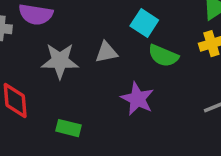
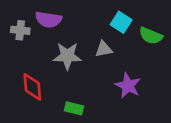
cyan square: (144, 23) -> (121, 22), moved
green semicircle: (163, 56) -> (151, 36), moved

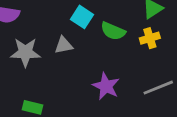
purple star: (128, 85) -> (106, 86), moved

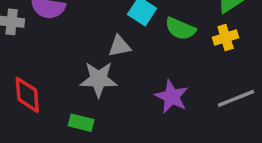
gray star: (25, 52) -> (99, 79), moved

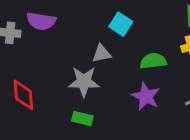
green semicircle: (180, 29) -> (153, 61), moved, turned 150
green rectangle: (81, 123) -> (82, 118), moved

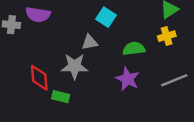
red diamond: (23, 95) -> (39, 78), moved
green rectangle: (82, 118) -> (61, 97), moved

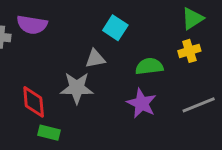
green rectangle: (61, 97) -> (49, 133), moved

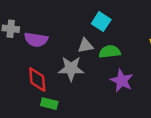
purple semicircle: (32, 25) -> (36, 40), moved
green semicircle: (149, 66) -> (110, 52), moved

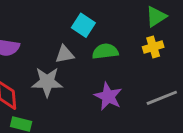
green semicircle: (110, 52) -> (105, 51), moved

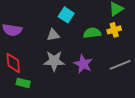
green semicircle: (105, 51) -> (92, 33), moved
gray star: (47, 82) -> (54, 61), moved

